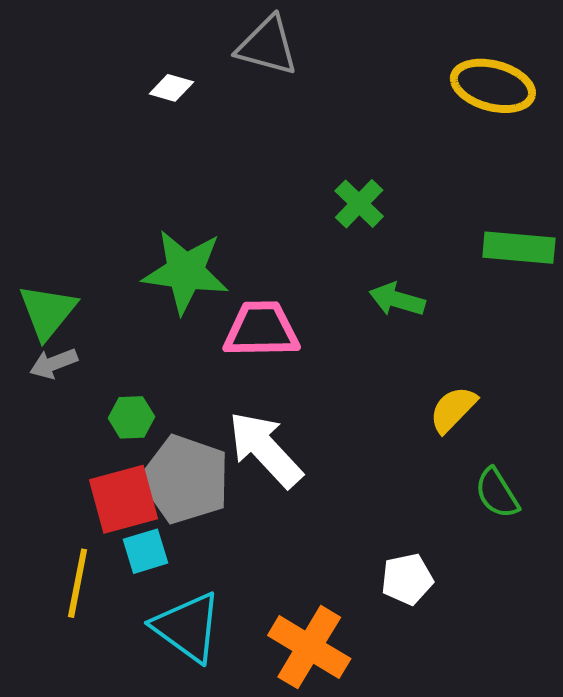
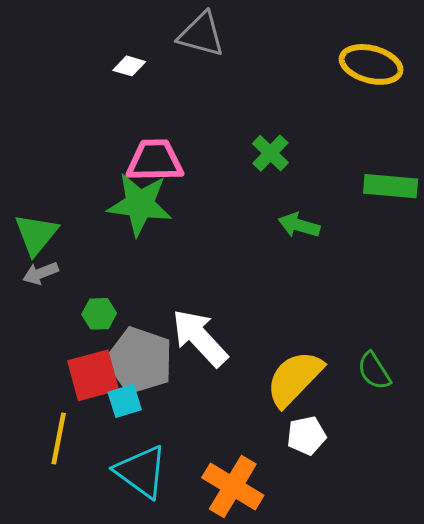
pink trapezoid: (261, 330) -> (155, 161), moved
yellow semicircle: (453, 409) -> (294, 378), moved, size x1.6
cyan square: (145, 551) -> (125, 401), moved

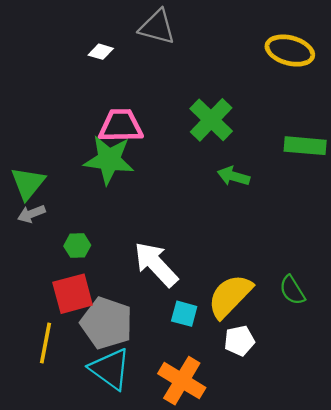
green cross: (270, 153) -> (211, 120), size x1.5
gray pentagon: (140, 360) -> (107, 323), moved
cyan square: (125, 401) -> (184, 314), moved, turned 32

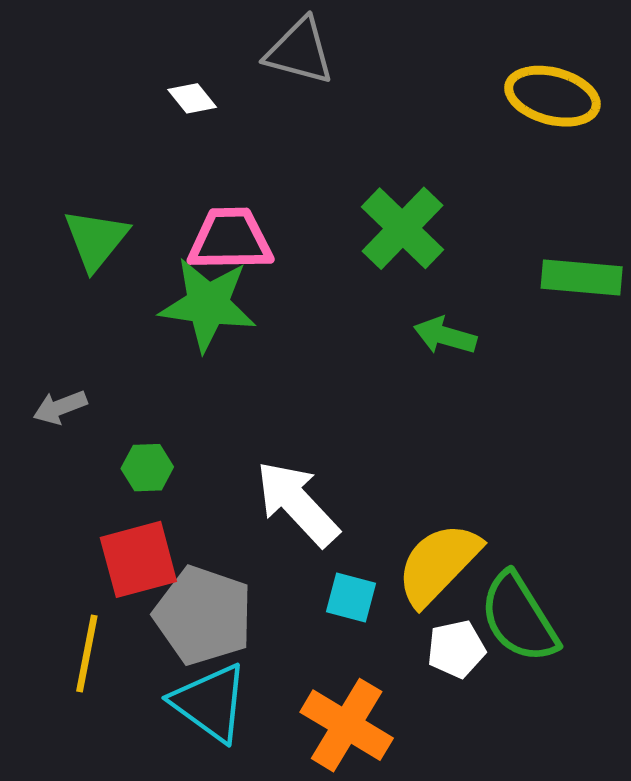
white diamond: (101, 52) -> (192, 98), turned 35
green triangle: (28, 183) -> (96, 239), moved
green semicircle: (292, 290) -> (519, 618), moved, size x1.6

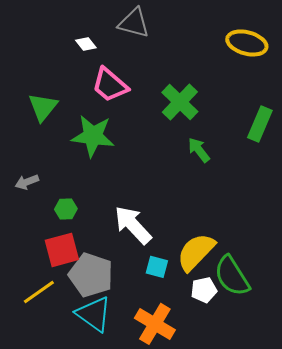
pink trapezoid: (230, 239) -> (110, 85), moved, turned -138
green rectangle: (582, 277) -> (260, 124), turned -72
green arrow: (445, 336) -> (199, 150), turned 36
yellow line: (87, 653) -> (39, 292), turned 44

